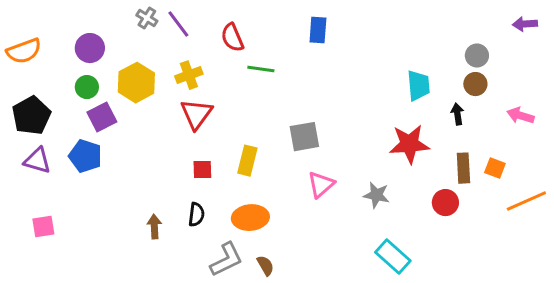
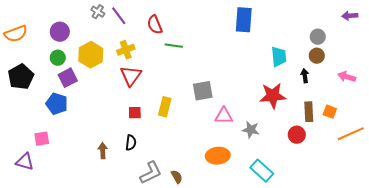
blue rectangle: (318, 30) -> (244, 20), moved, size x1.4
purple triangle: (37, 161) -> (25, 162), moved
pink triangle: (321, 185) -> (224, 116), moved, turned 42
orange ellipse: (250, 218) -> (218, 156), moved
pink square: (43, 227) -> (42, 139), moved

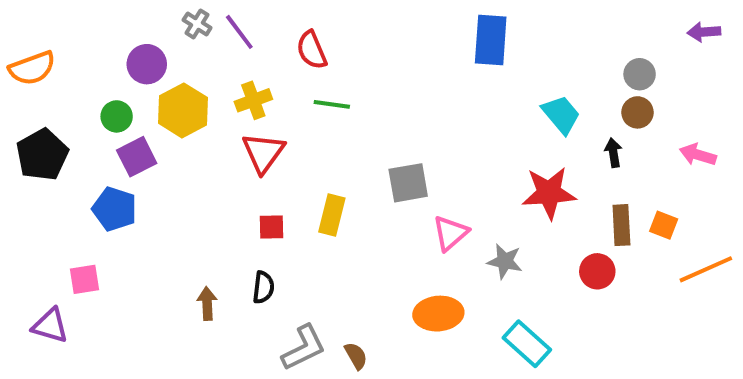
purple circle: (60, 32) -> (147, 64), moved
green line: (174, 46) -> (332, 104), moved
cyan trapezoid: (279, 57) -> (561, 114), turned -35
pink triangle: (224, 116) -> (450, 233), turned -42

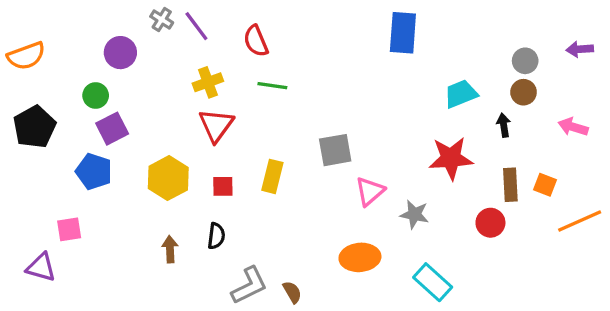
purple arrow: (704, 32) -> (580, 49), moved
yellow hexagon: (183, 110) -> (168, 178), moved
cyan trapezoid: (561, 114) -> (461, 94), turned -72

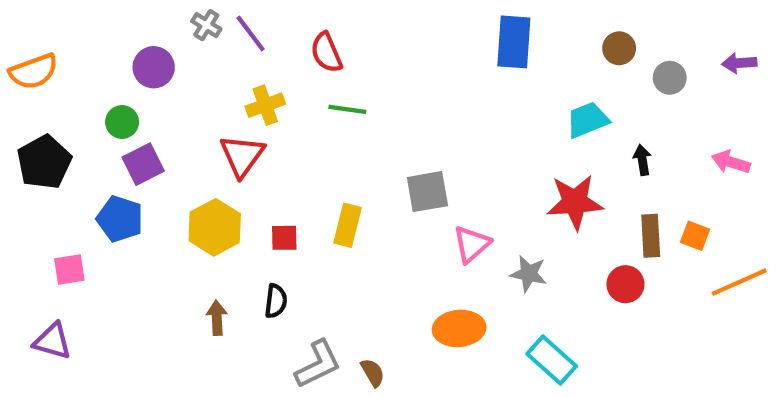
brown circle: (524, 92) -> (619, 48), moved
red triangle: (216, 125) -> (242, 156), moved
pink square: (69, 229) -> (69, 269), moved

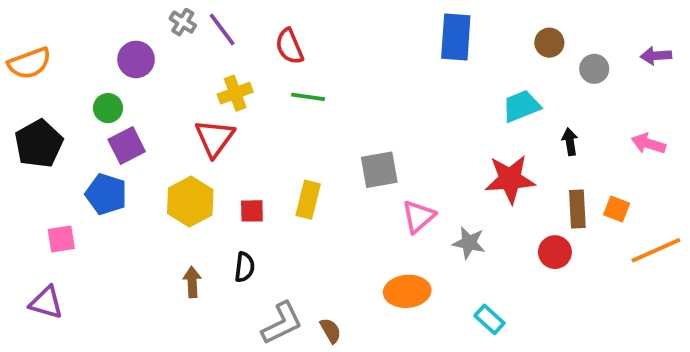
cyan rectangle: (552, 360) -> (489, 319), size x0.7

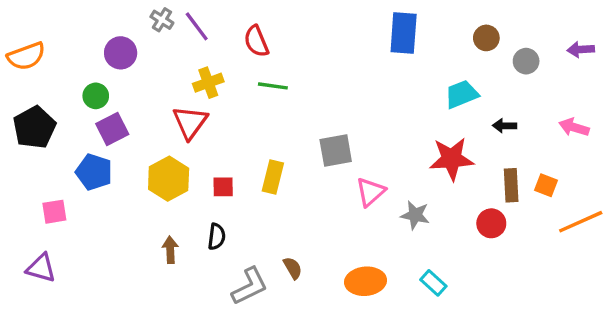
black arrow: (570, 142) -> (505, 126), turned -80
orange ellipse: (407, 291) -> (366, 281), moved
brown semicircle: (331, 331) -> (293, 268), moved

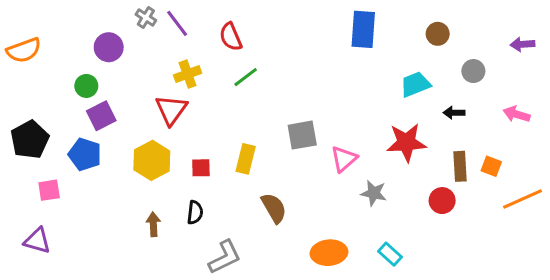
gray circle: (526, 61) -> (473, 71), moved
green line: (273, 86) -> (246, 77), turned -45
black pentagon: (34, 127) -> (30, 140), moved
pink triangle: (370, 192) -> (344, 159), moved
brown semicircle: (293, 268) -> (274, 208), moved, size x1.5

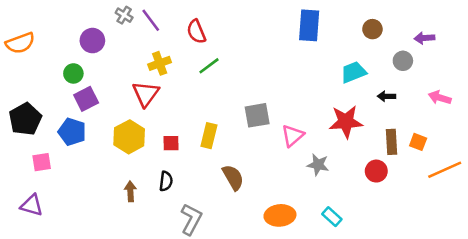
purple arrow: (522, 44) -> (424, 38), moved
gray L-shape: (225, 257) -> (191, 219), turned -36

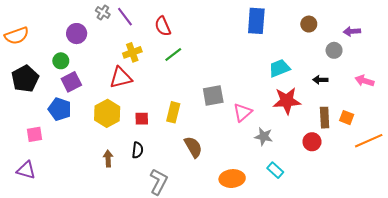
cyan trapezoid: (353, 72) -> (279, 68), moved
red triangle: (146, 94) -> (121, 78), turned 40
black pentagon: (25, 119) -> (25, 79), moved
cyan rectangle: (332, 217) -> (275, 170), moved

